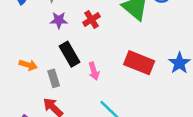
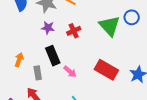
orange arrow: (28, 65) -> (19, 60), turned -96
pink arrow: (94, 71) -> (70, 72), turned -40

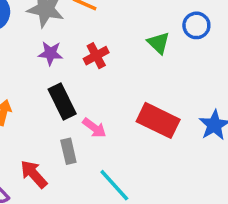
green triangle: (110, 26) -> (159, 43), size x0.6
gray rectangle: (38, 73) -> (68, 151), moved

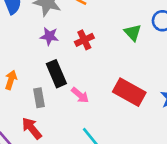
gray rectangle: (68, 151) -> (39, 98), moved

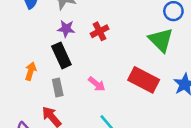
green triangle: (133, 33) -> (161, 40), moved, size x1.5
black rectangle: (56, 74) -> (61, 55), moved

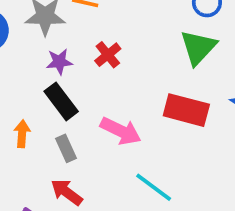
green triangle: (161, 40) -> (198, 47), turned 40
pink arrow: (97, 84) -> (121, 131), size x1.5

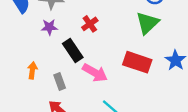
purple star: (59, 62) -> (49, 27), moved
black rectangle: (61, 101) -> (73, 50), moved

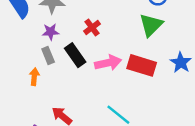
pink arrow: (95, 73) -> (108, 63), moved, turned -40
gray rectangle: (60, 81) -> (48, 56), moved

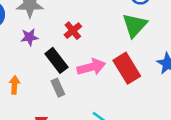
gray rectangle: (48, 56) -> (58, 88), moved
red rectangle: (142, 65) -> (127, 68), turned 44

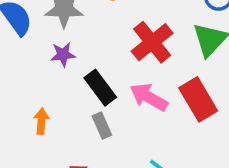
red cross: (73, 31) -> (152, 42), moved, size x1.6
pink arrow: (91, 67) -> (149, 97), turned -136

